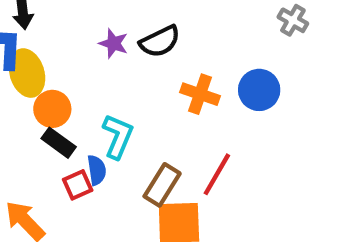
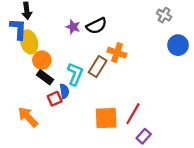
blue circle: (259, 90) -> (178, 45), moved
red line: (217, 174) -> (133, 114), moved
brown rectangle: (162, 185) -> (98, 67), moved

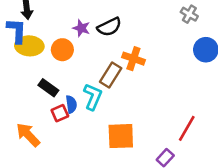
yellow ellipse: (29, 42) -> (29, 46), turned -70
orange circle: (42, 60) -> (62, 50), moved
cyan L-shape: (75, 74) -> (93, 97), moved
red line: (133, 114) -> (187, 128), moved

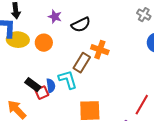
purple star: (81, 28) -> (55, 17), moved
black rectangle: (48, 88) -> (33, 85), moved
cyan L-shape: (93, 97) -> (68, 80), turned -40

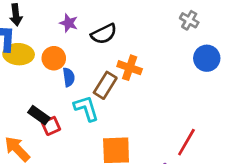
blue semicircle: (51, 86) -> (69, 77), moved

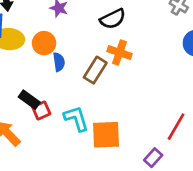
black semicircle: (104, 34) -> (113, 19), moved
cyan L-shape: (86, 108) -> (76, 119), moved

